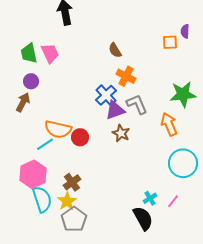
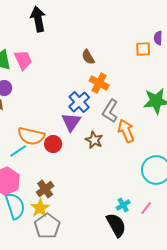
gray L-shape: (137, 104) -> (110, 111), turned -125
purple triangle: (115, 110) -> (71, 122), moved, turned -35
orange arrow: (169, 124) -> (126, 131), moved

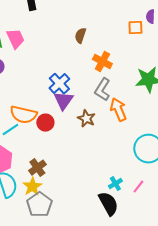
brown semicircle: (88, 57) -> (80, 36), turned 49
orange cross: (99, 83) -> (102, 62), moved
blue cross: (79, 102) -> (59, 84), moved

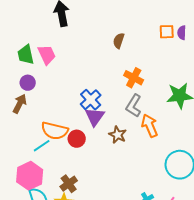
orange square: (135, 28) -> (167, 32), moved
brown semicircle: (80, 36) -> (119, 41), moved

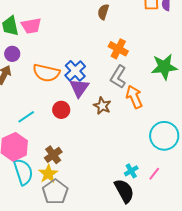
pink trapezoid: (47, 55) -> (31, 26), turned 105
orange semicircle: (55, 131) -> (46, 73), moved

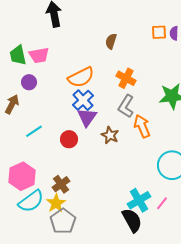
purple circle: (12, 54) -> (29, 82), moved
orange semicircle: (46, 73) -> (81, 77), moved, turned -40
cyan line: (26, 117) -> (34, 131), moved
cyan cross: (131, 171) -> (139, 200), size x1.6
cyan semicircle: (23, 172) -> (31, 201), turned 72

